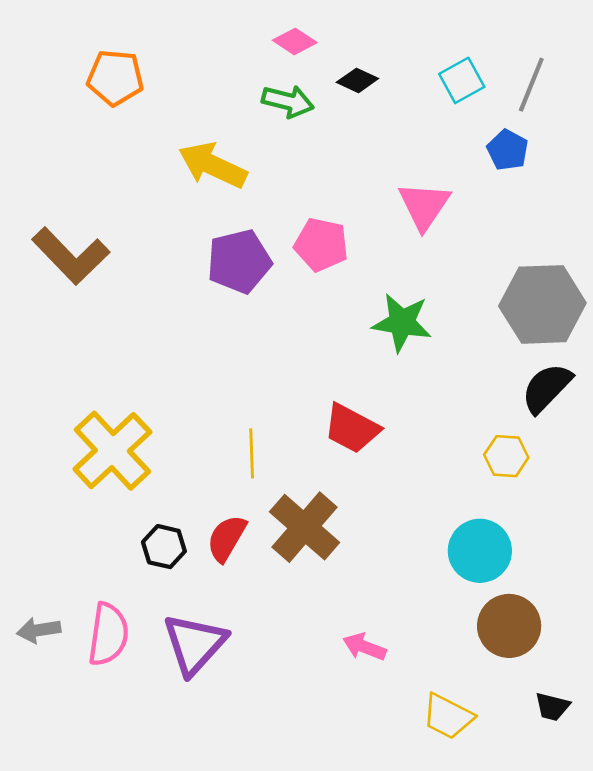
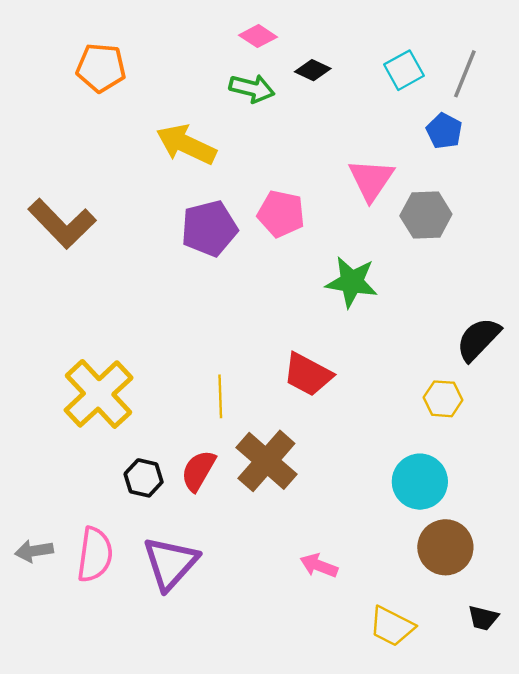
gray hexagon: (542, 304) -> (426, 215), moved, size x0.7

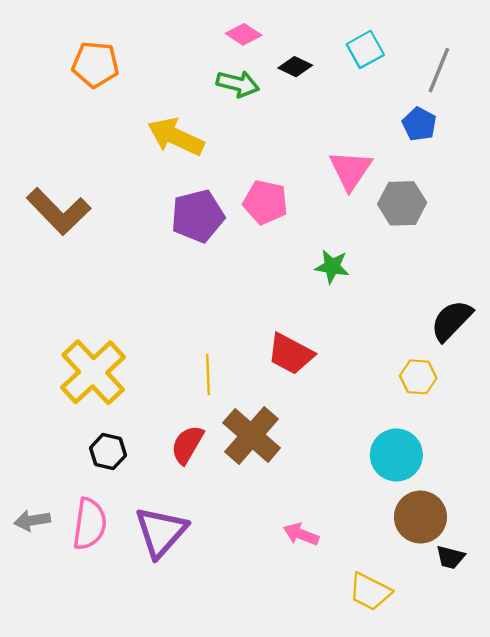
cyan square: (404, 70) -> (365, 49), moved
green star: (352, 282) -> (332, 267), size x0.7
black hexagon: (144, 478) -> (108, 452), moved
black trapezoid: (483, 618) -> (450, 557), moved

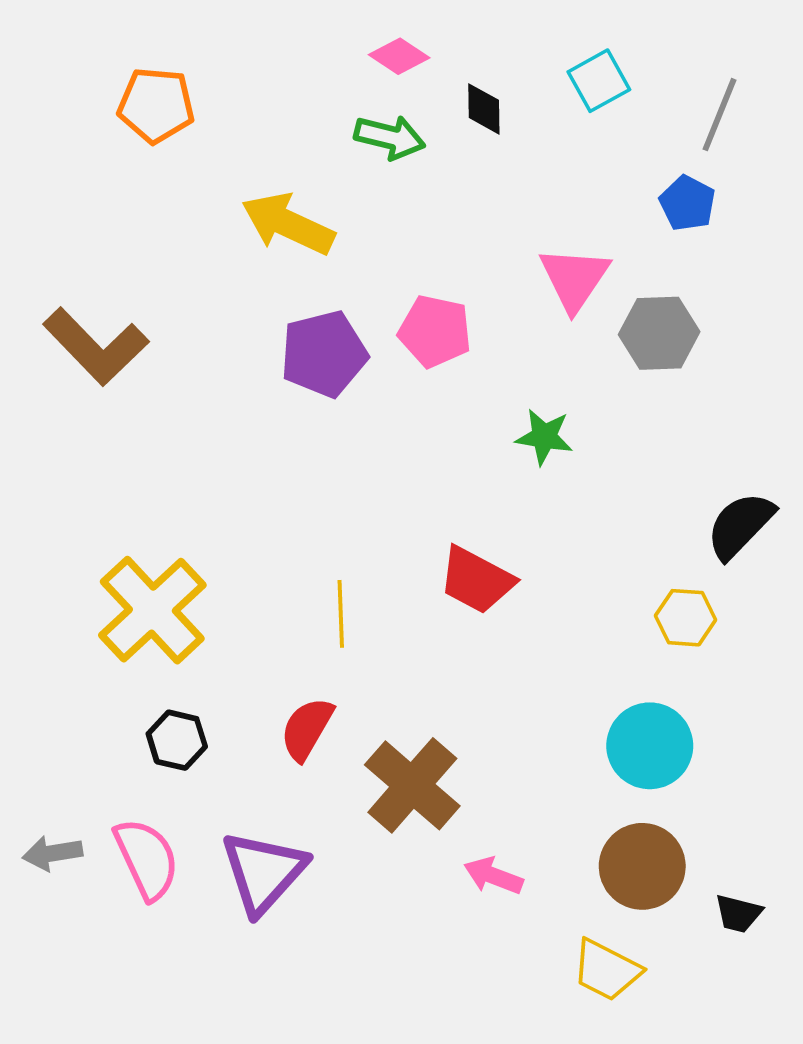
black diamond: (295, 67) -> (484, 109), turned 64
brown cross: (252, 435) -> (412, 785), moved
brown circle: (420, 517) -> (642, 866), moved
pink semicircle: (90, 524) -> (147, 859), turned -33

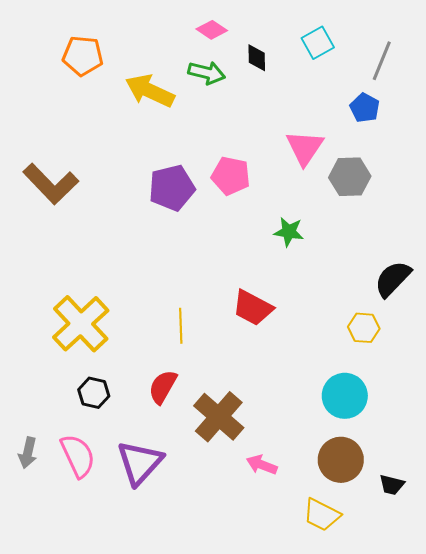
yellow arrow: (288, 224) -> (150, 91), moved
gray arrow: (52, 853) -> (28, 453), turned -68

